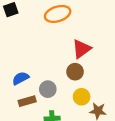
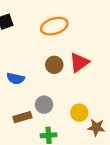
brown circle: (75, 72) -> (54, 65), moved
blue semicircle: (21, 78) -> (16, 78), moved, turned -140

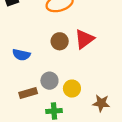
yellow circle: (79, 113) -> (72, 89), moved

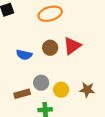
blue semicircle: (21, 55) -> (24, 55), moved
brown star: (101, 103) -> (87, 90), moved

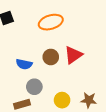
gray circle: (41, 83) -> (34, 87), moved

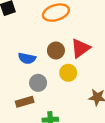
yellow circle: (62, 100) -> (68, 73), moved

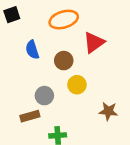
red triangle: (80, 48) -> (94, 42), moved
blue semicircle: (27, 58) -> (32, 50), moved, turned 60

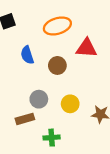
red triangle: (94, 42) -> (86, 48), turned 40
yellow circle: (77, 85) -> (70, 104), moved

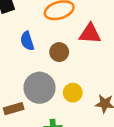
gray circle: (39, 99) -> (40, 88), size x1.6
brown rectangle: (25, 119) -> (14, 109), moved

